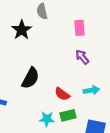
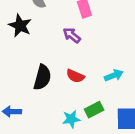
purple arrow: (82, 57) -> (72, 35), moved
red semicircle: (62, 94) -> (75, 76), moved

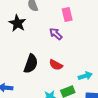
cyan arrow: (114, 75) -> (85, 76), moved

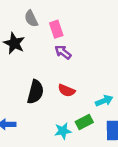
pink rectangle: (67, 14) -> (56, 29), moved

